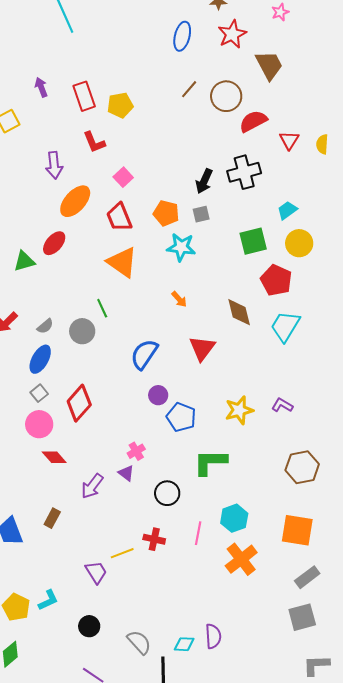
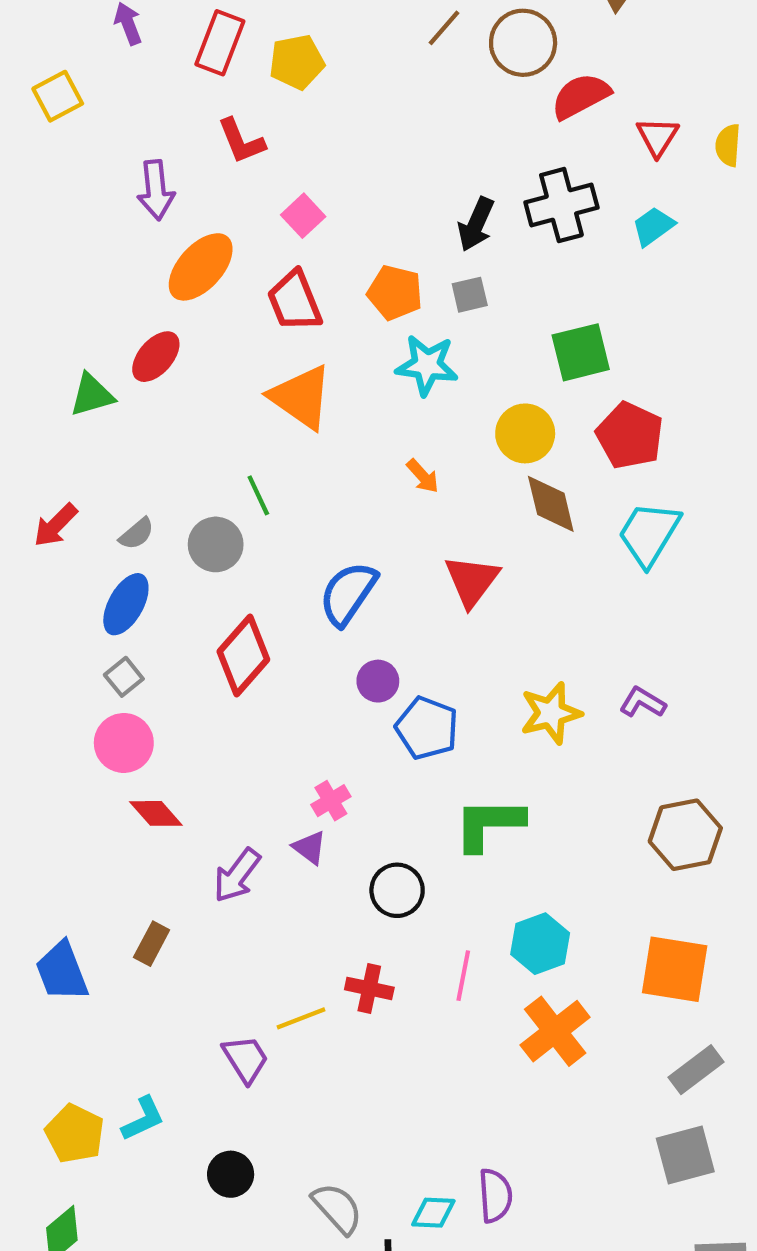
red rectangle: (84, 96) -> (220, 43), turned 40
cyan trapezoid: (287, 210) -> (653, 226), moved
yellow circle: (299, 243) -> (525, 433), moved
red diamond: (79, 403) -> (243, 655), moved

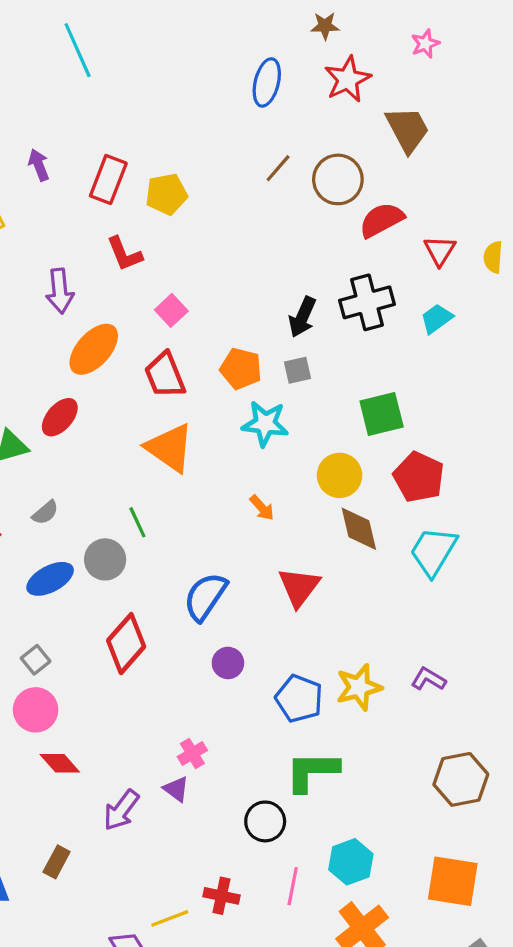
gray semicircle: (137, 534) -> (45, 513), moved
blue ellipse: (126, 604) -> (50, 579), moved, turned 33
blue pentagon: (427, 728) -> (299, 699), moved
black circle: (397, 890) -> (265, 821), moved

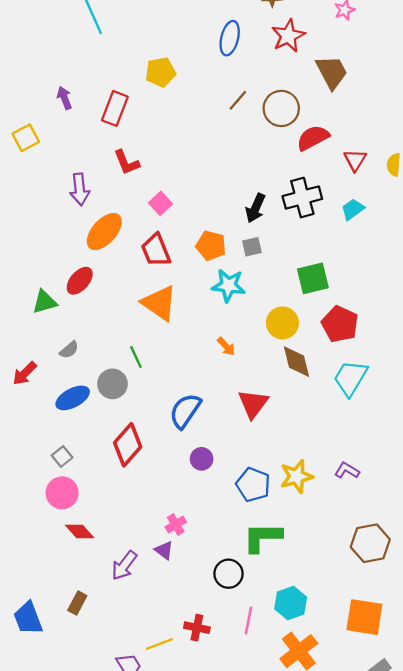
yellow pentagon: (167, 194) -> (161, 72), moved

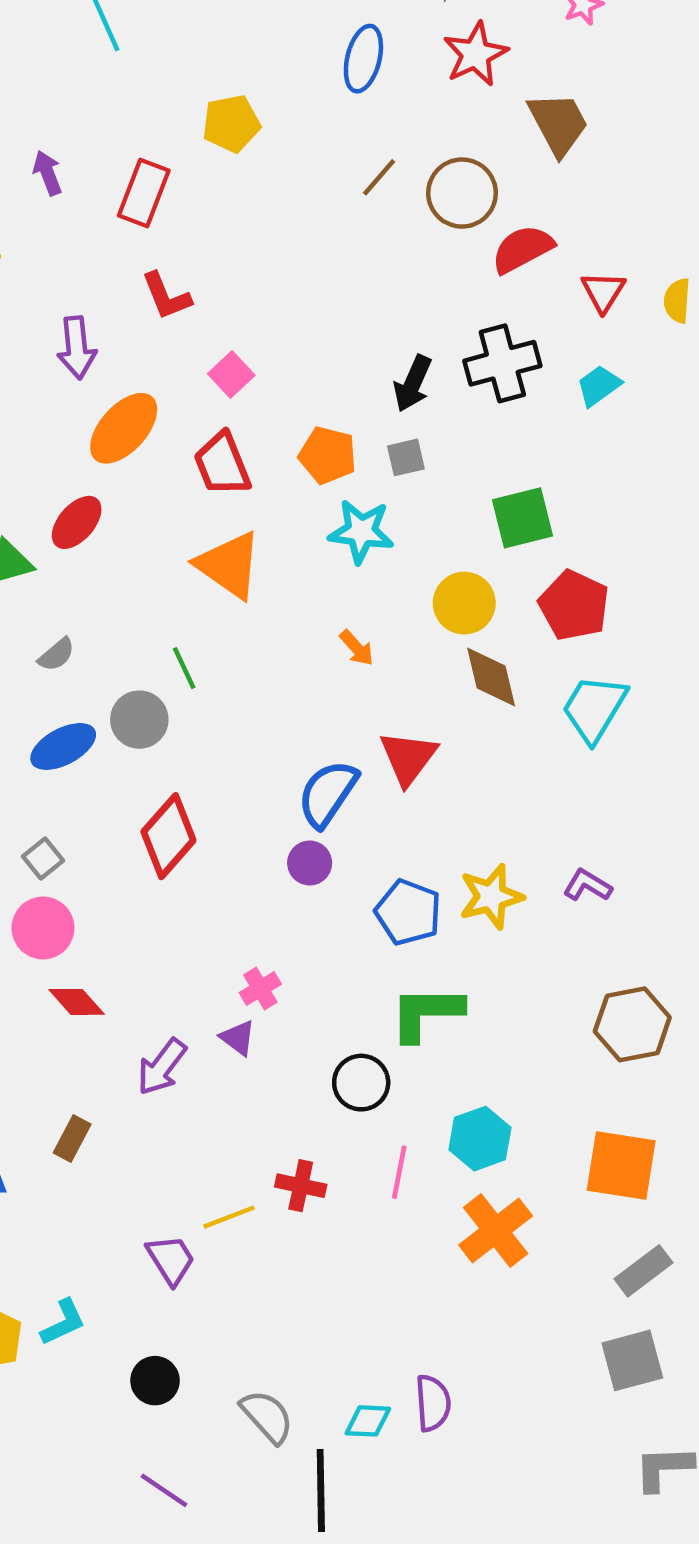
blue semicircle: (185, 411) -> (328, 794), moved

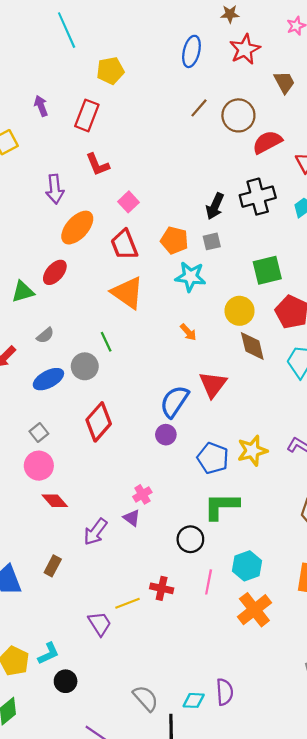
yellow pentagon: (231, 124) -> (110, 71), moved
brown trapezoid: (558, 124) -> (284, 82), size x0.7
black circle: (155, 1381) -> (66, 681), moved

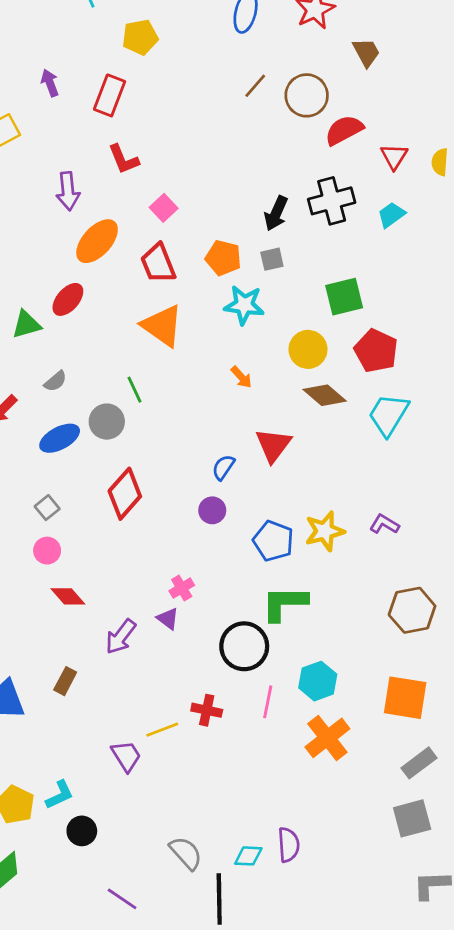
brown diamond: (252, 346) -> (325, 395), turned -36
blue semicircle: (174, 402) -> (223, 467), size x0.6
pink circle: (39, 466) -> (47, 551), size x0.7
black circle: (190, 539) -> (244, 646), size x1.4

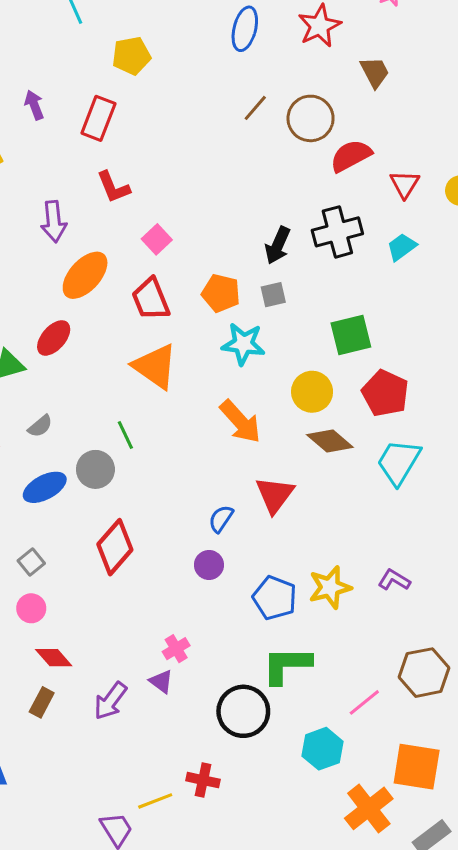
orange arrow: (241, 377) -> (240, 422), size x1.8
brown rectangle: (65, 681) -> (42, 702), moved
pink line: (268, 702) -> (364, 702), moved, turned 40
orange cross: (327, 738) -> (369, 808), moved

